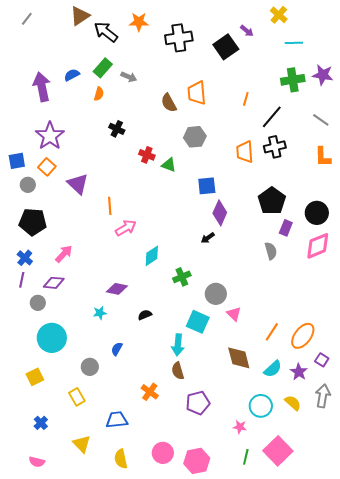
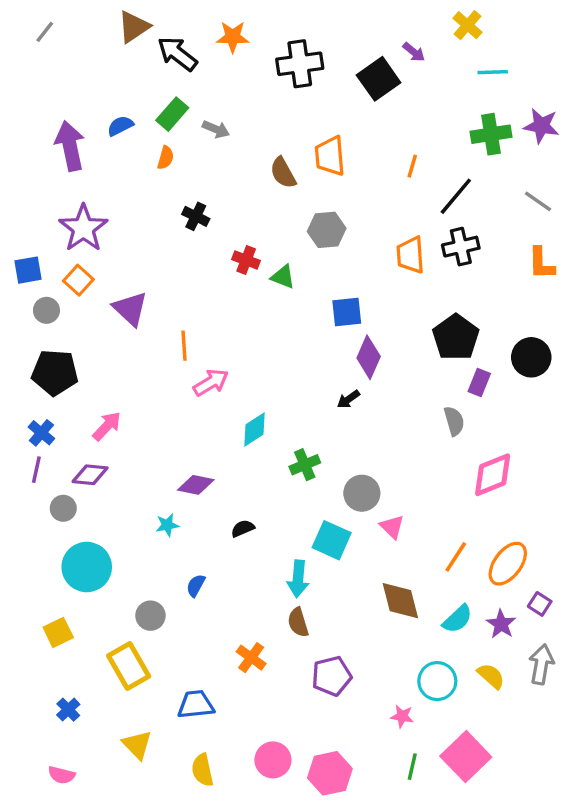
pink diamond: (318, 246) -> (493, 475), moved
yellow rectangle: (77, 397) -> (129, 666), size x1.5

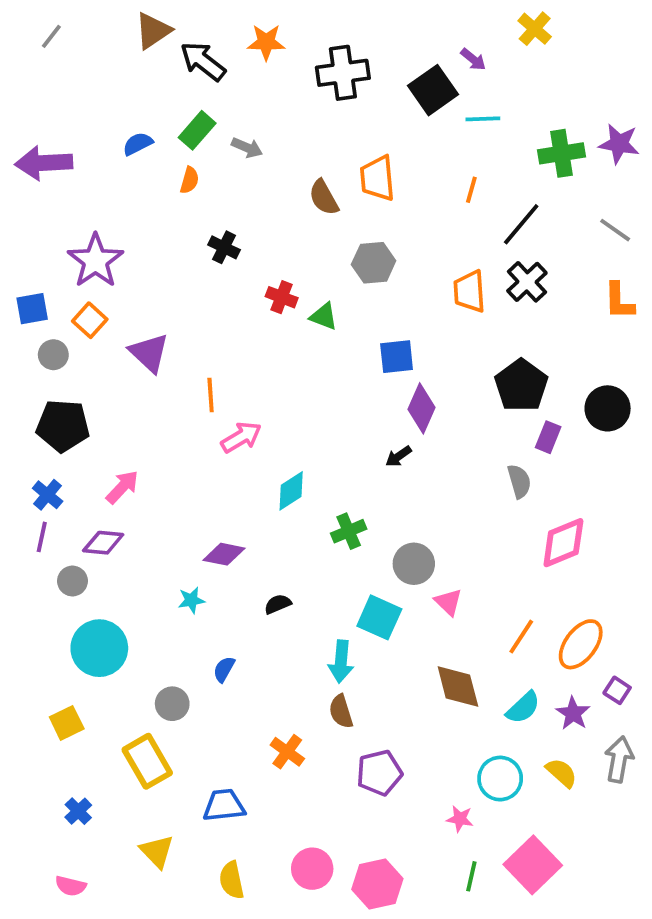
cyan line: (493, 72) -> (483, 119), moved
purple arrow: (70, 146) -> (44, 163), moved, turned -81
black cross: (461, 247) -> (527, 282), turned -30

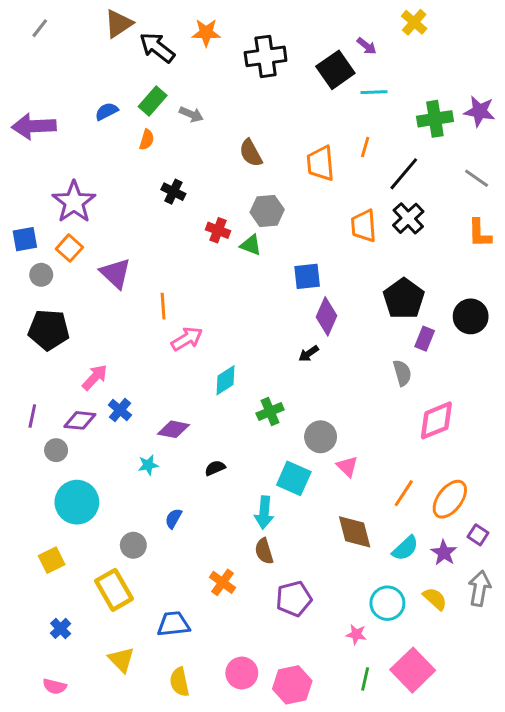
orange trapezoid: (377, 178) -> (321, 163), moved
gray hexagon: (374, 263) -> (267, 211), moved
blue cross: (48, 495) -> (120, 410), moved

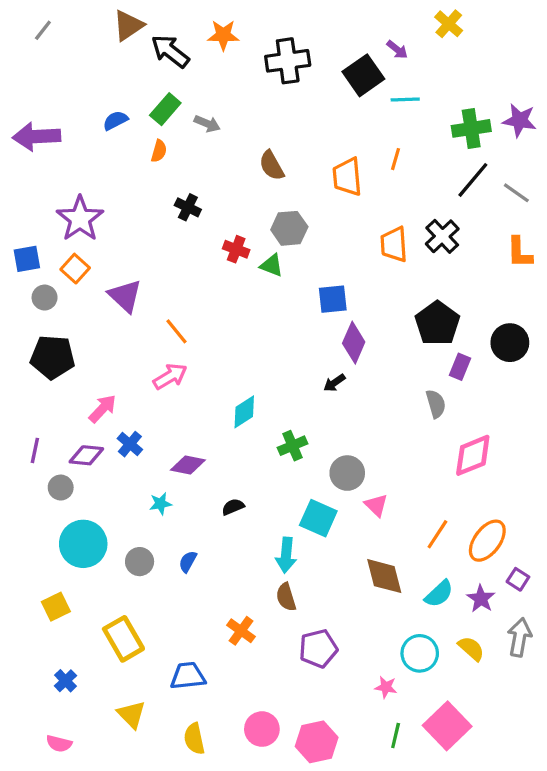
black line: (404, 174) -> (473, 180), moved
orange line: (163, 306) -> (177, 331), turned -35
pink arrow: (187, 339) -> (170, 376), moved
gray circle: (133, 545) -> (140, 562), moved

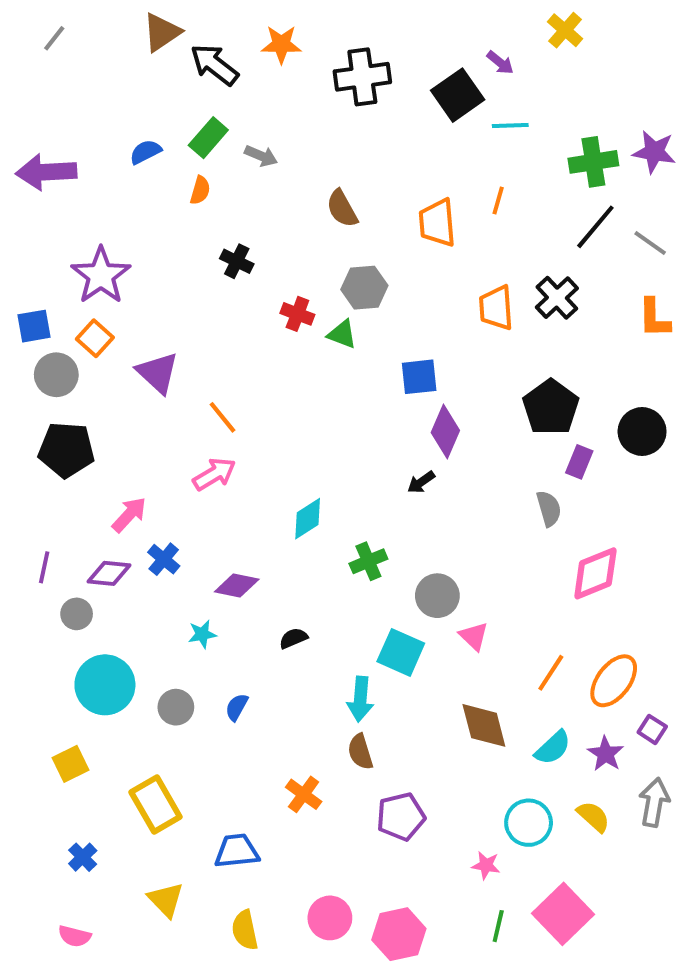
gray circle: (45, 298) -> (56, 375), size x1.4

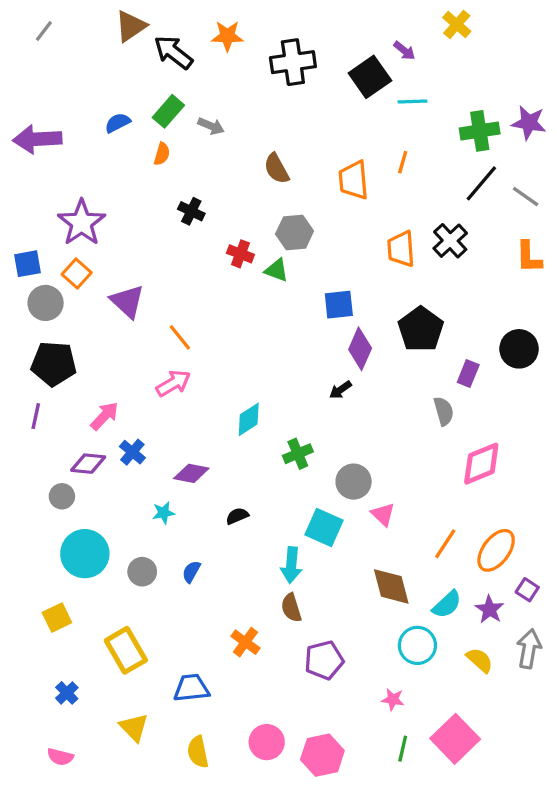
black pentagon: (551, 407) -> (421, 329), moved
purple line: (44, 567) -> (36, 416), moved
cyan circle: (529, 823) -> (417, 645), moved

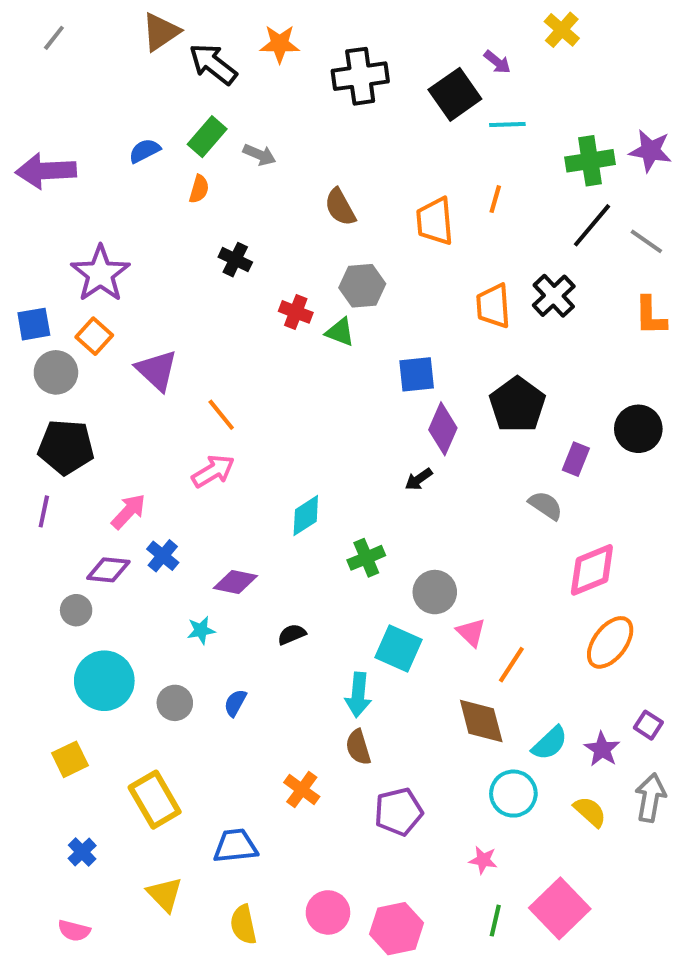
gray semicircle: (444, 411) -> (546, 505), turned -40
orange line: (445, 544) -> (511, 665), moved
orange ellipse: (496, 550) -> (610, 642), moved

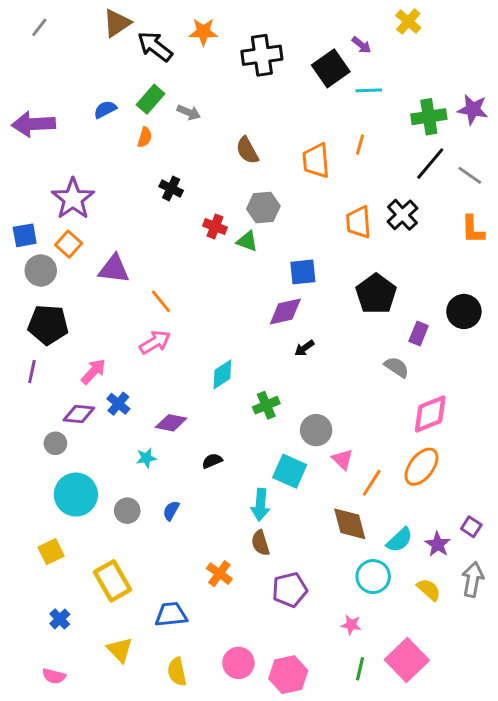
purple triangle: (157, 370) -> (114, 269), turned -36
purple diamond: (443, 429) -> (285, 311), moved, turned 54
orange ellipse: (610, 642) -> (421, 467), moved

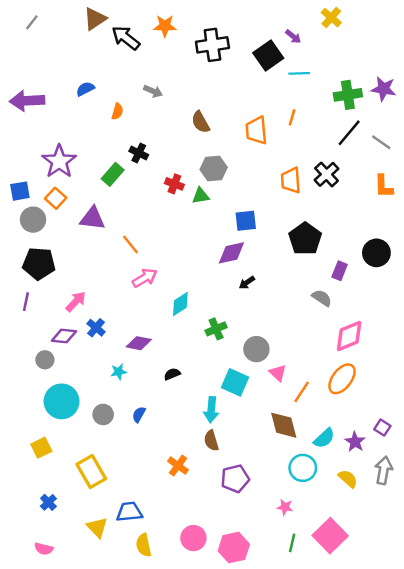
green rectangle: (151, 99) -> (113, 174), moved
green triangle: (247, 241) -> (201, 196), turned -30
pink arrow: (155, 342) -> (145, 278), moved
blue trapezoid: (171, 615) -> (129, 512), moved

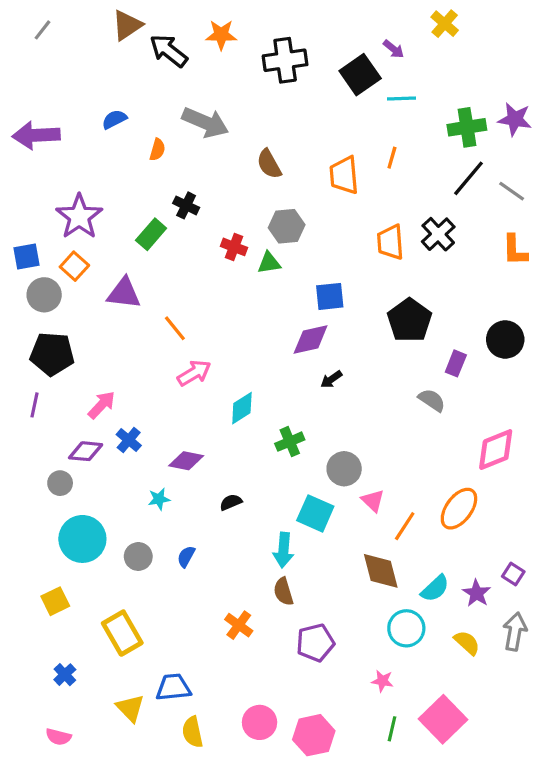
gray arrow: (153, 91) -> (205, 122), size x1.8
pink diamond: (349, 336) -> (496, 450), moved

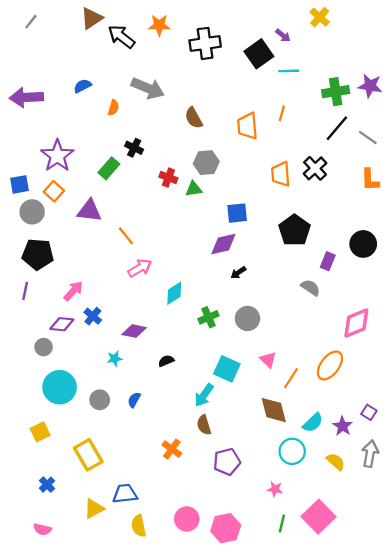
gray circle: (344, 469) -> (247, 318), moved
cyan arrow: (283, 550) -> (204, 395), turned 30
yellow triangle: (130, 708) -> (94, 509), turned 45

